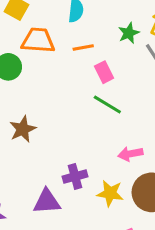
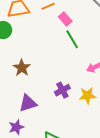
green line: (107, 105) -> (72, 39), turned 42
purple triangle: (47, 202) -> (28, 103), moved

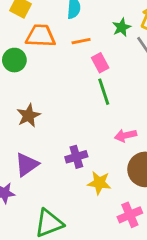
yellow star: (87, 96) -> (99, 183), moved
purple triangle: (28, 103) -> (27, 164), turned -30

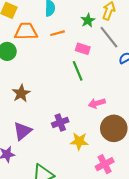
pink rectangle: (100, 63) -> (83, 49), moved, turned -40

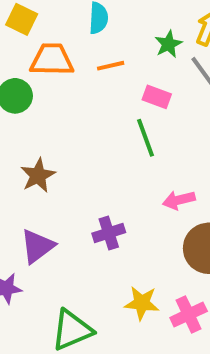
yellow star: (79, 141) -> (142, 303), moved

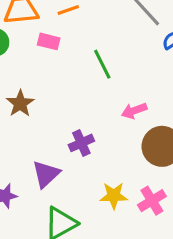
pink rectangle: (157, 97) -> (49, 41), moved
purple triangle: (37, 246) -> (46, 174), moved

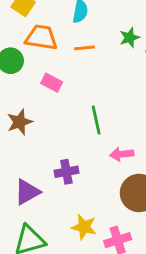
pink rectangle: (49, 41) -> (52, 83), moved
green line: (102, 64) -> (96, 120), moved

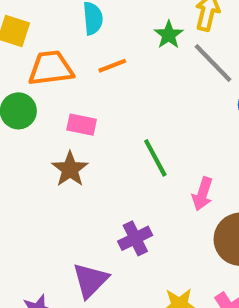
brown star: (20, 122) -> (70, 169), moved
pink arrow: (122, 154) -> (202, 194), turned -50

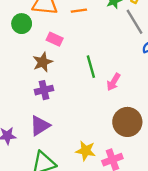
pink arrow: (202, 194) -> (113, 82), moved
purple cross: (135, 238) -> (44, 90), moved

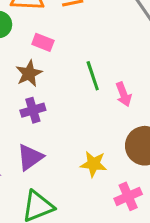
pink arrow: (113, 82) -> (124, 94), turned -48
yellow star: (86, 151) -> (94, 164), moved

